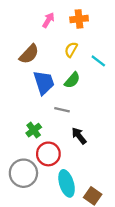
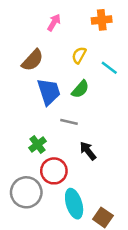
orange cross: (79, 19) -> (102, 20), moved

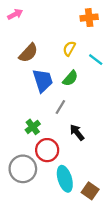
pink arrow: (54, 22) -> (15, 14), moved, turned 32
gray line: (69, 122) -> (60, 107), turned -72

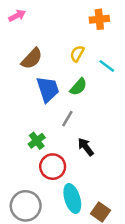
gray circle: (23, 169) -> (26, 206), moved

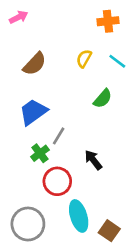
cyan line: (107, 66) -> (117, 61), moved
green semicircle: (78, 87) -> (103, 99), moved
blue trapezoid: (48, 89) -> (33, 112), moved, turned -108
gray line: (67, 119) -> (59, 136), moved

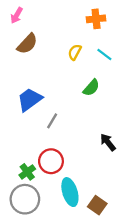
pink arrow: (19, 17) -> (17, 15), turned 147
brown semicircle: (35, 64) -> (27, 44), moved
green cross: (40, 153) -> (27, 172), moved
black arrow: (93, 160) -> (108, 142), moved

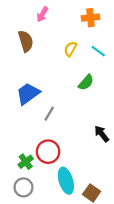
pink arrow: (17, 15) -> (42, 14), moved
brown semicircle: (27, 44) -> (26, 41), turned -60
gray circle: (25, 199) -> (23, 187), size x0.7

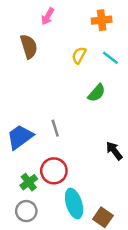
blue trapezoid: (28, 94) -> (20, 137), moved
gray line: (49, 114) -> (55, 128), turned -48

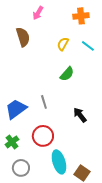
green semicircle: (97, 93) -> (67, 74), moved
black arrow: (114, 151) -> (80, 115), moved
green cross: (29, 182) -> (12, 142), moved

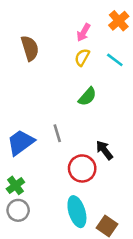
pink arrow: (38, 13) -> (83, 32), moved
orange cross: (81, 16) -> (119, 21), moved, turned -35
red circle: (43, 136) -> (82, 168), moved
gray circle: (21, 168) -> (18, 210), moved

